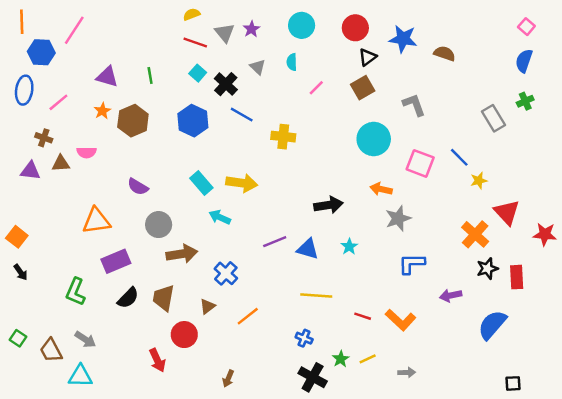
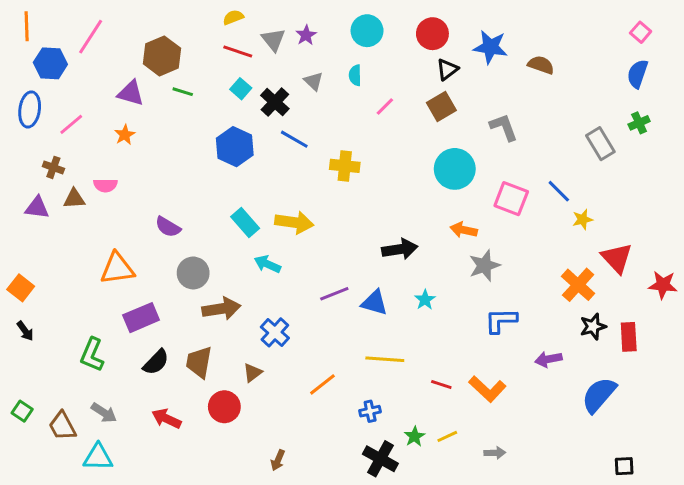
green line: (150, 75) -> (183, 92), turned -63
brown hexagon: (133, 121) -> (162, 56), moved
orange line: (248, 316) -> (322, 384), moved
blue cross: (304, 338) -> (370, 411), turned -35
red arrow: (157, 360) -> (166, 419), moved, turned 140

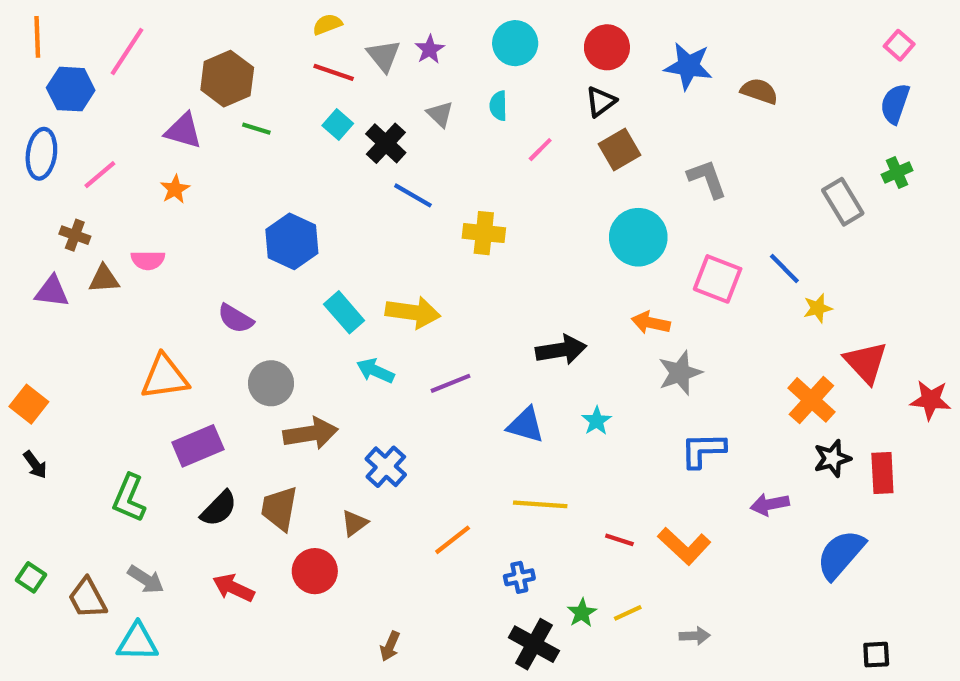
black triangle: (447, 69) -> (601, 102), moved
blue hexagon: (235, 147) -> (292, 241), moved
purple line: (334, 294) -> (450, 383), moved

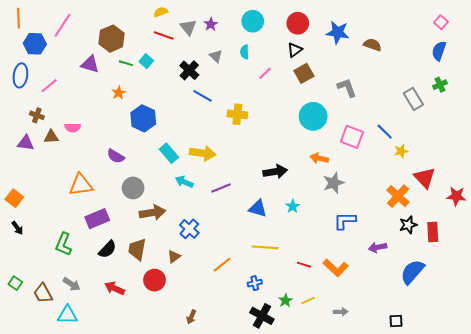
cyan square: (338, 125) -> (146, 61), moved
orange star: (175, 189) -> (119, 93), moved
black square: (876, 655) -> (396, 321), moved

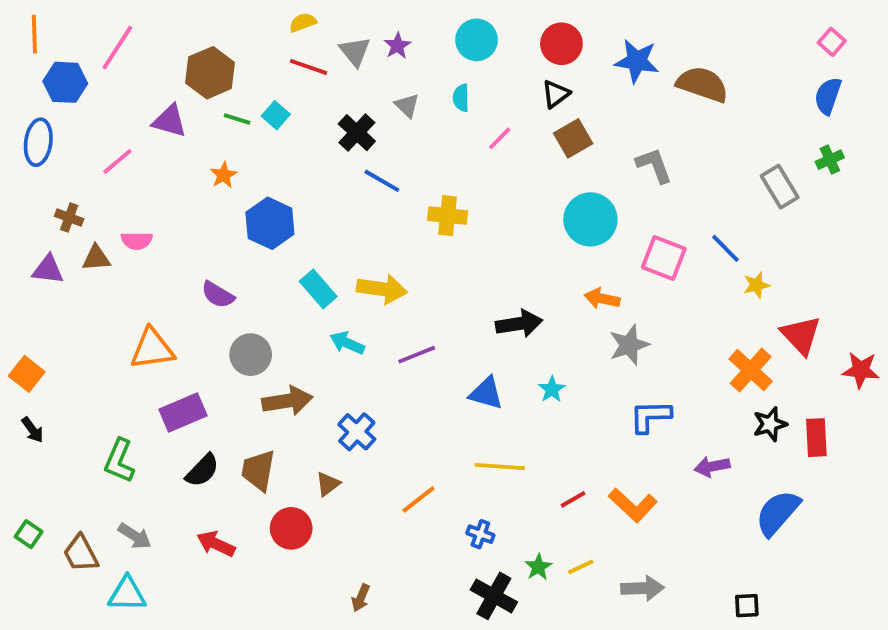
brown semicircle: (372, 45) -> (702, 84), size x1.5
pink line: (49, 86) -> (117, 162), moved
red line: (304, 265) -> (573, 499), turned -48
blue cross: (255, 283) -> (480, 534), turned 32
gray arrow: (341, 312) -> (643, 588), size x1.5

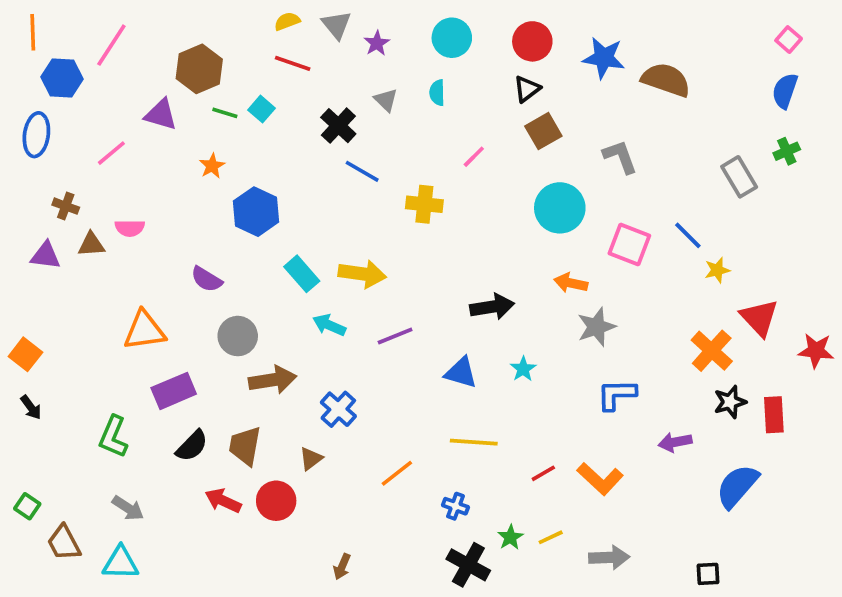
gray triangle: (355, 51) -> (337, 25), moved
pink line: (500, 138) -> (474, 157), moved
red arrow: (216, 544) -> (223, 501), moved
brown trapezoid: (81, 553) -> (64, 543), moved

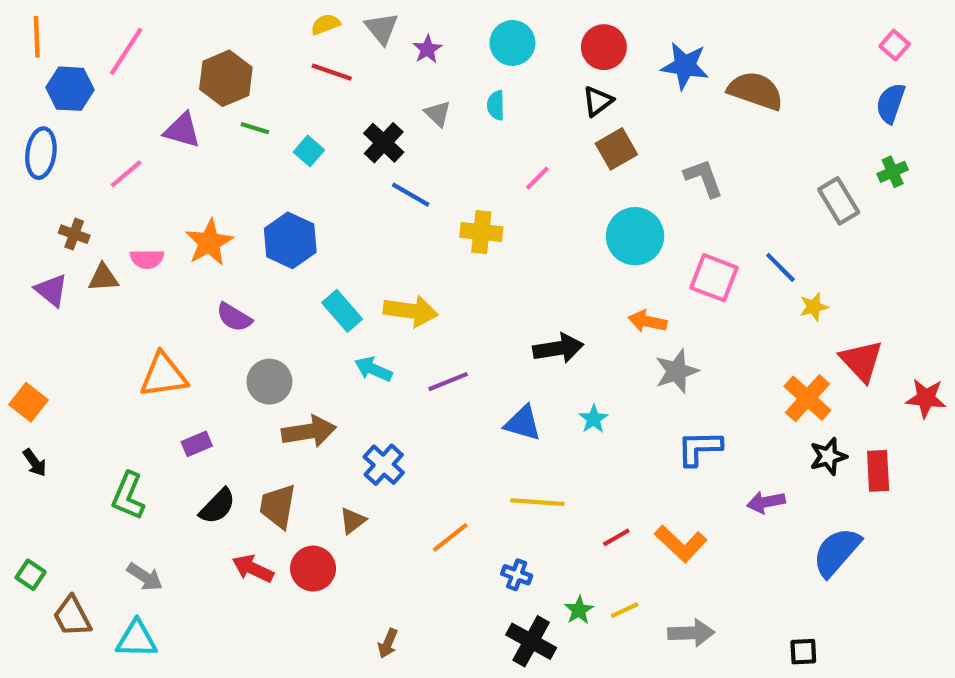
cyan square: (261, 109) -> (309, 151), moved
orange star: (212, 166) -> (209, 242), moved, size x1.6
purple triangle: (46, 255) -> (51, 290), turned 32
purple rectangle: (174, 391) -> (197, 444), size x0.6

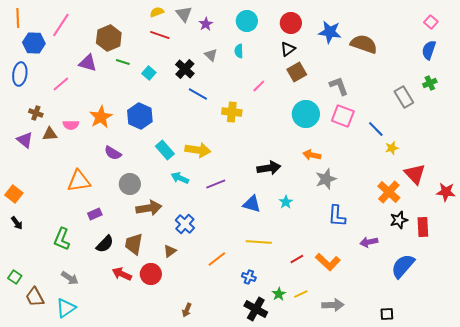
pink square: (714, 278) -> (343, 116), moved
blue L-shape: (699, 448) -> (337, 216), turned -85
cyan triangle: (136, 639) -> (66, 308), turned -35

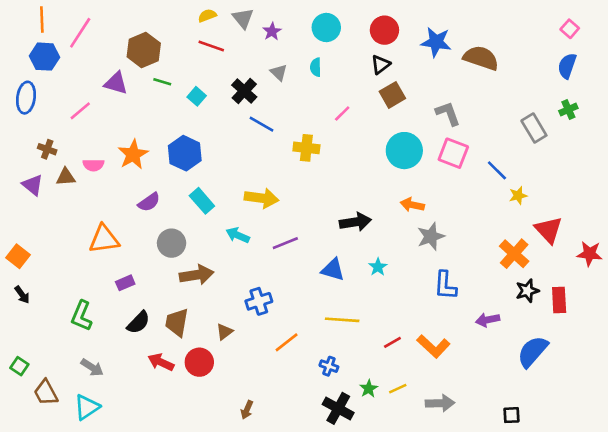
orange line: (18, 18) -> (42, 20), moved
cyan rectangle: (165, 150) -> (202, 201), moved
purple semicircle: (113, 153) -> (149, 202), turned -66
blue cross: (185, 224) -> (259, 301), moved, turned 30

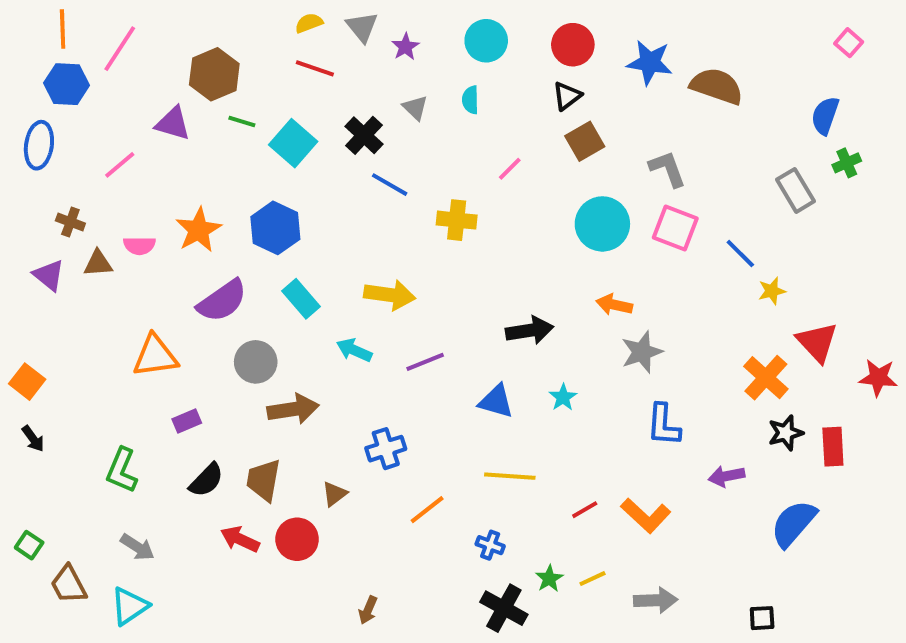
blue semicircle: (567, 66) -> (825, 116), moved
cyan square: (197, 96) -> (293, 143), size x1.6
purple semicircle: (149, 202) -> (222, 301), size x1.5

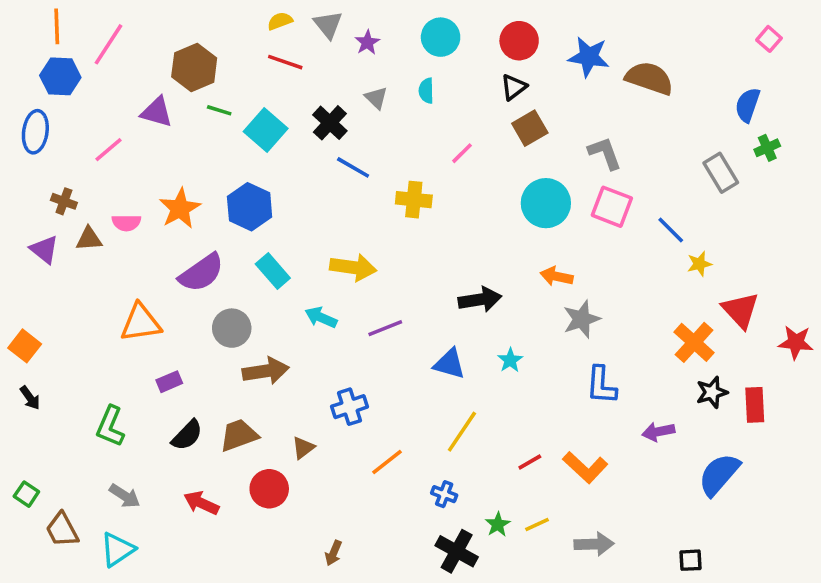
yellow line: (510, 476) -> (462, 432), turned -60
brown trapezoid: (264, 480) -> (239, 435), turned 60
red arrow: (240, 539) -> (201, 503), moved

